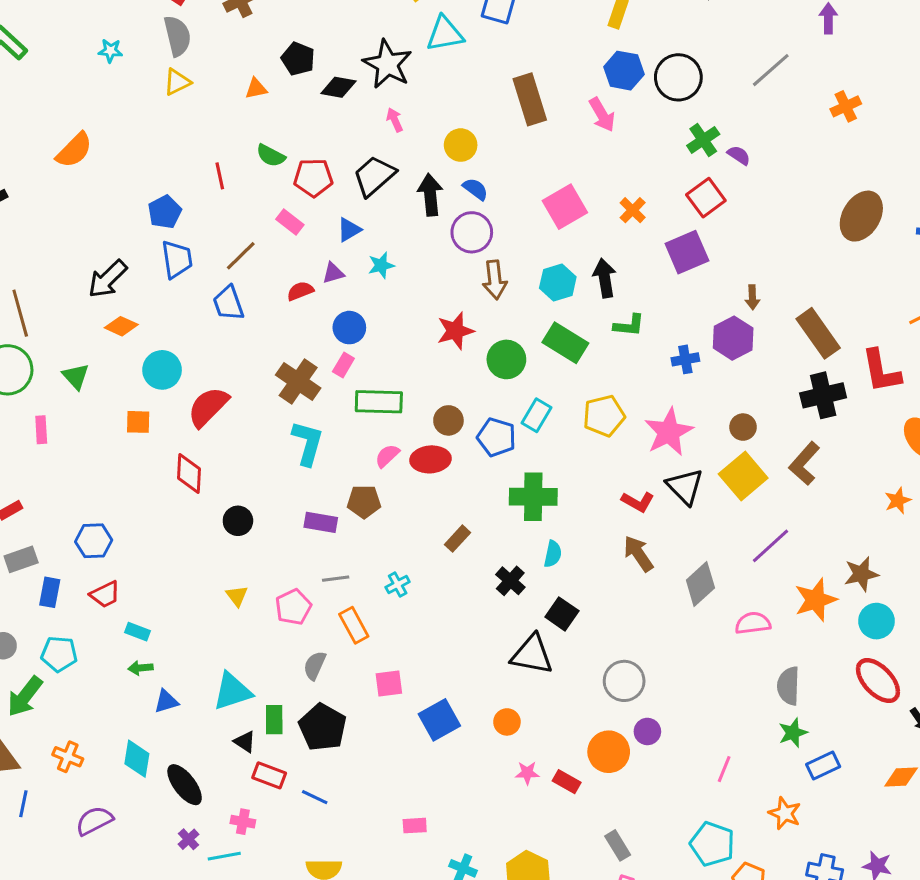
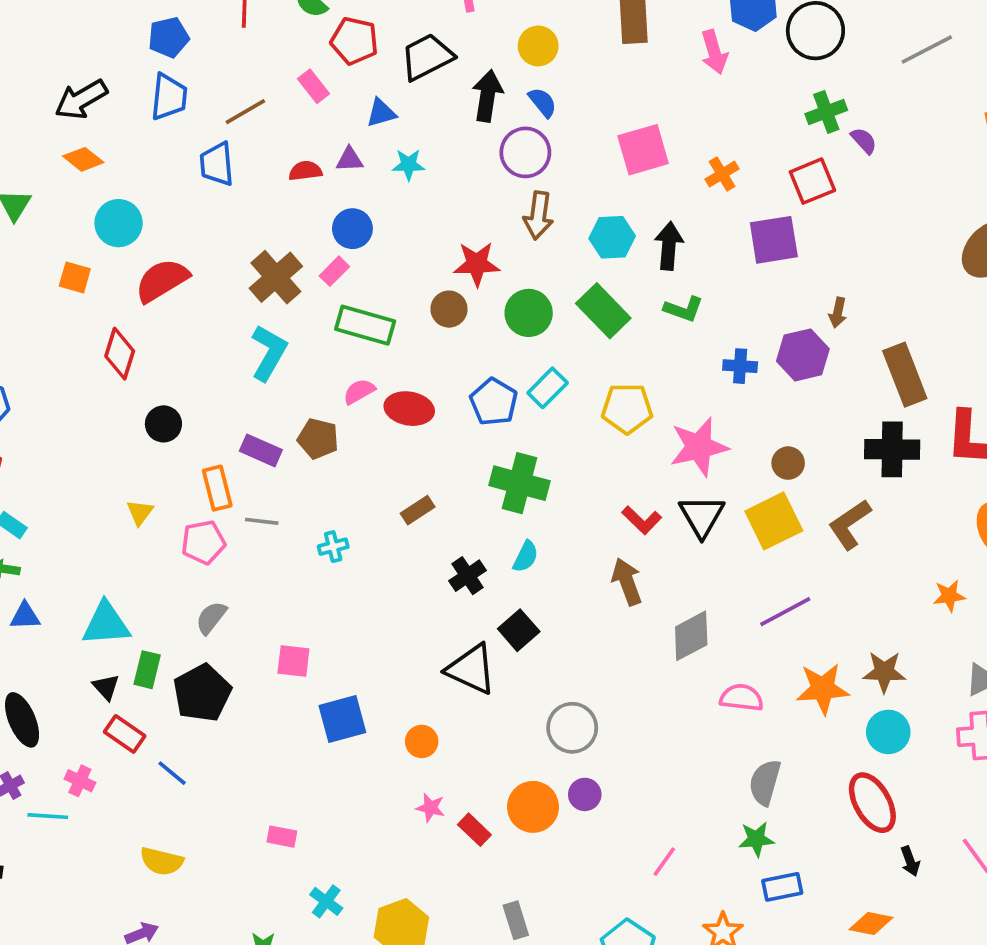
brown circle: (448, 420) -> (449, 309), moved
orange rectangle: (354, 625) -> (217, 488), moved

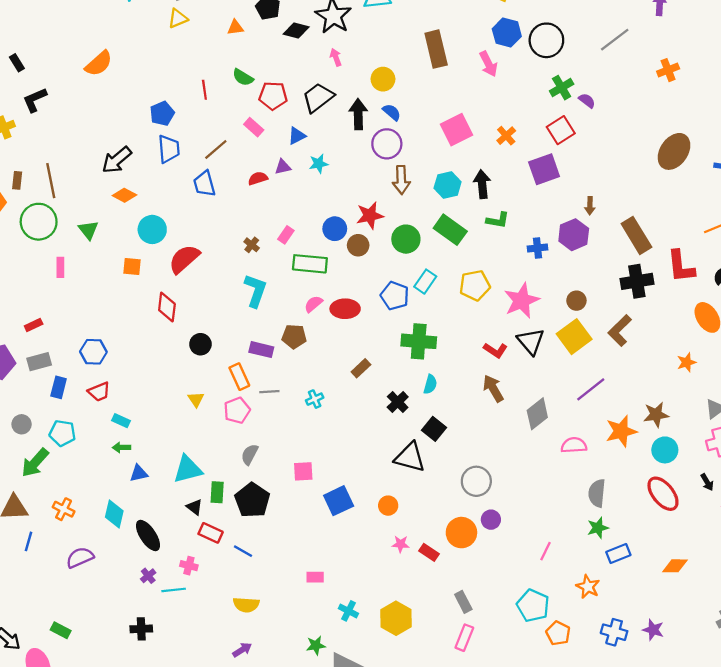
blue circle: (352, 229) -> (335, 229), moved
brown cross: (276, 277) -> (252, 245), size x0.5
black arrow: (910, 861) -> (707, 482), moved

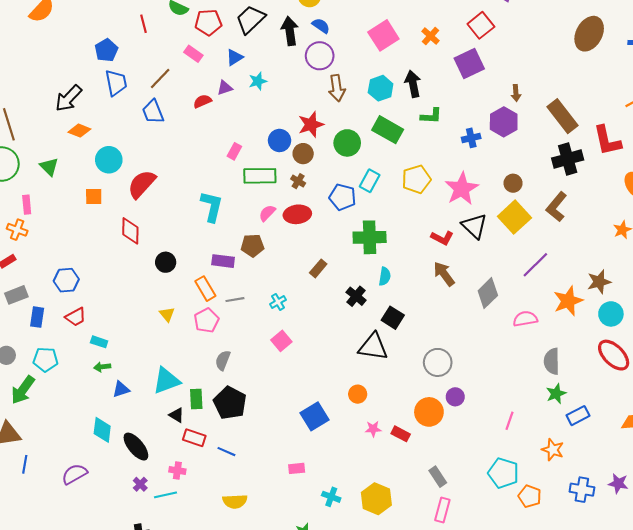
brown cross: (252, 245) -> (298, 181), moved
pink square: (303, 471) -> (281, 341), moved, turned -30
blue square: (339, 501) -> (314, 416), moved
orange cross: (64, 509) -> (17, 230), moved

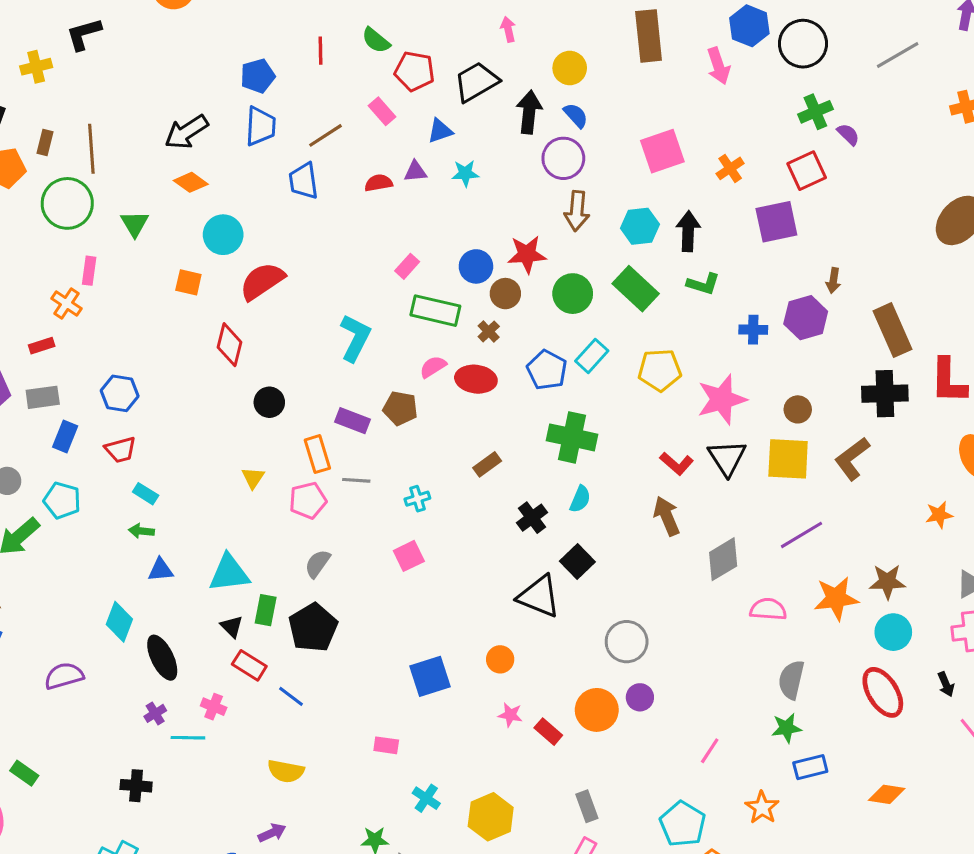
yellow square: (514, 217) -> (788, 459), turned 32

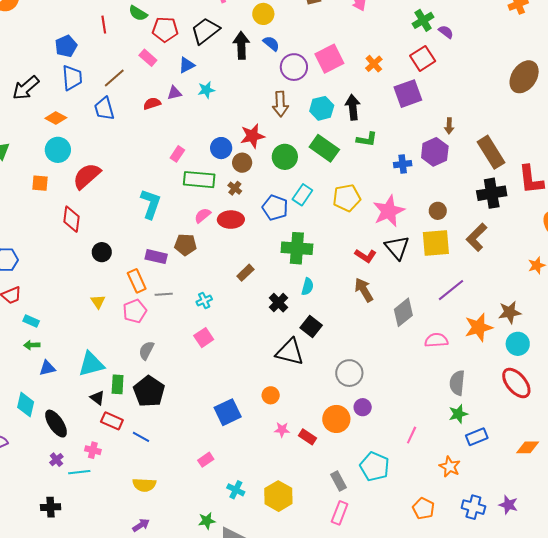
purple circle: (563, 158) -> (294, 67), moved
orange diamond: (191, 182) -> (56, 118), moved
pink rectangle: (386, 745) -> (206, 460), turned -35
cyan pentagon: (683, 824) -> (375, 467), moved

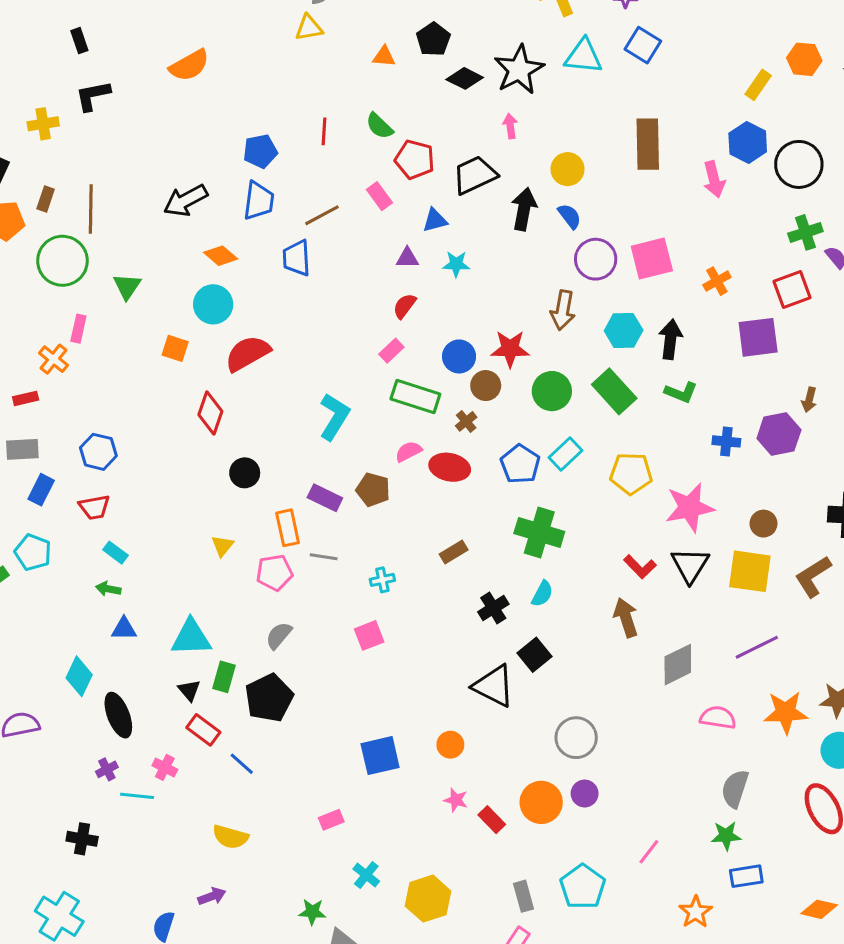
red semicircle: (152, 104) -> (405, 306), moved, turned -48

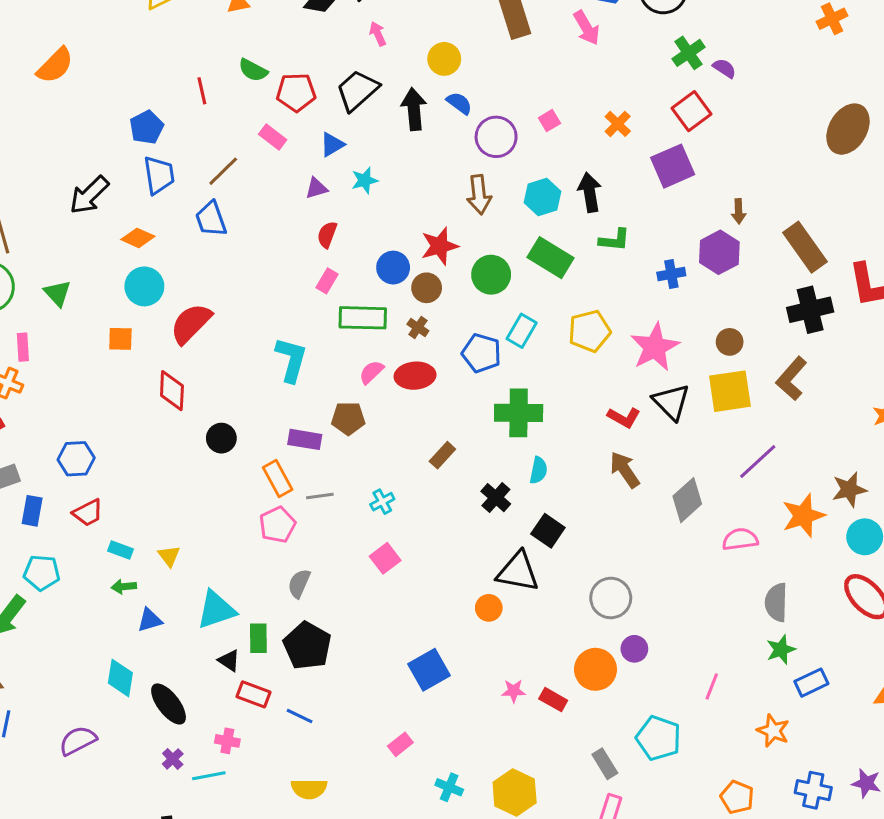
pink square: (652, 259) -> (549, 121), size x0.5
yellow triangle: (222, 546) -> (169, 556), moved
orange circle: (450, 745) -> (489, 608), moved

